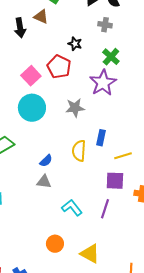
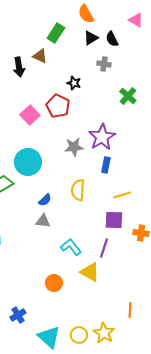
green cross: (111, 57) -> (128, 96), moved
purple star: (103, 83) -> (102, 137), moved
cyan circle: (32, 108) -> (28, 162), moved
blue rectangle: (101, 138) -> (106, 165), moved
yellow triangle: (90, 254) -> (90, 272), moved

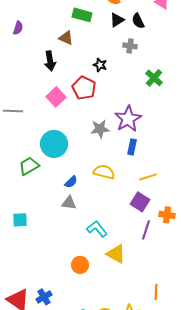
green rectangle: (56, 33) -> (82, 15), turned 72
black arrow: (19, 67) -> (50, 61), moved
yellow semicircle: (78, 190) -> (104, 172), turned 100
purple square: (114, 220) -> (140, 202), turned 30
purple line: (104, 248) -> (146, 230), moved

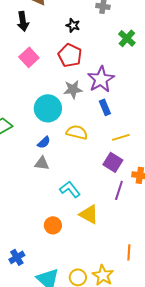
red pentagon: (84, 88) -> (70, 55), moved
cyan circle: (54, 144) -> (48, 108), moved
blue rectangle: (132, 147) -> (105, 107), turned -35

